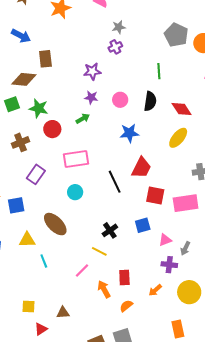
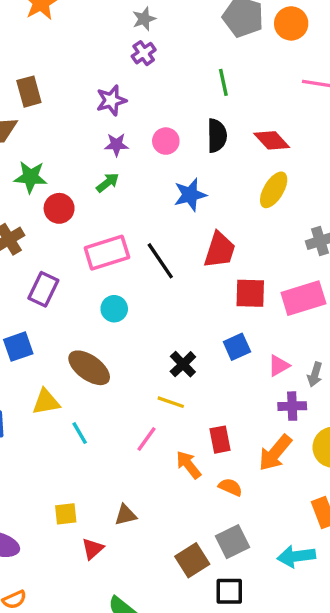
black line: (115, 182) -> (160, 261), moved
orange arrow: (155, 290) -> (275, 453), size x1.6
orange semicircle: (126, 306) -> (230, 487), turned 72

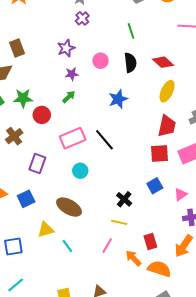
pink circle: (166, 141) -> (101, 61), moved
red trapezoid: (220, 250) -> (167, 126), moved
orange semicircle: (230, 487) -> (159, 269), size x1.6

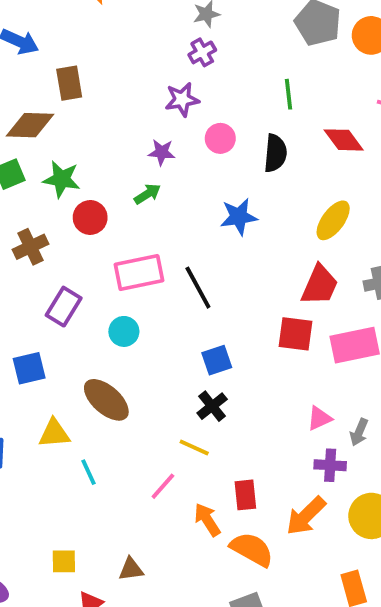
purple star: (66, 48) -> (182, 99), moved
red diamond: (163, 62) -> (344, 140), moved
cyan circle: (80, 171) -> (124, 331), moved
blue square: (155, 186) -> (217, 360), moved

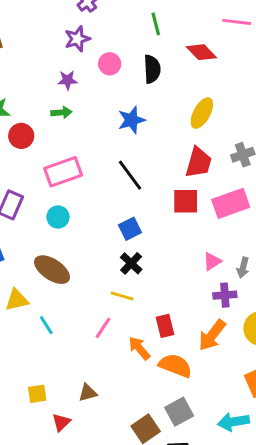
green arrow: (147, 194) -> (61, 112), turned 36
black line: (198, 288) -> (130, 175), moved

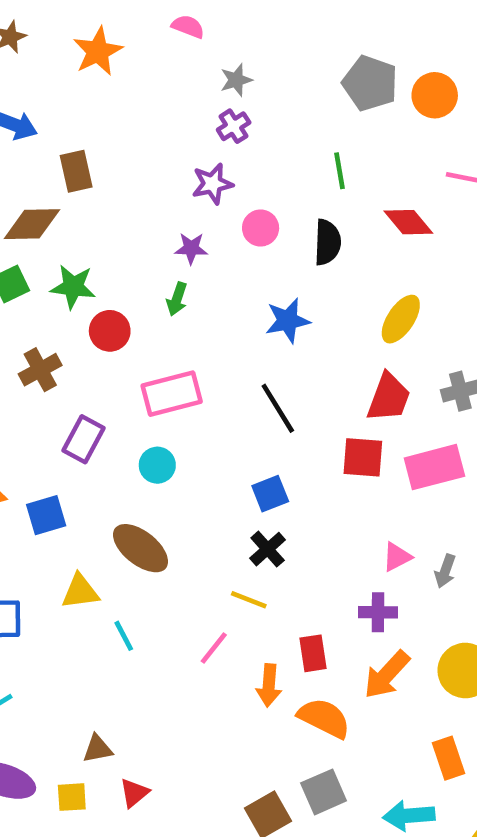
green arrow: (61, 112) -> (177, 299), turned 108
purple cross: (225, 295) -> (378, 612), moved
orange arrow: (139, 348) -> (269, 685), turned -140
brown triangle: (88, 393) -> (98, 749), moved
yellow square: (37, 394) -> (72, 797), moved

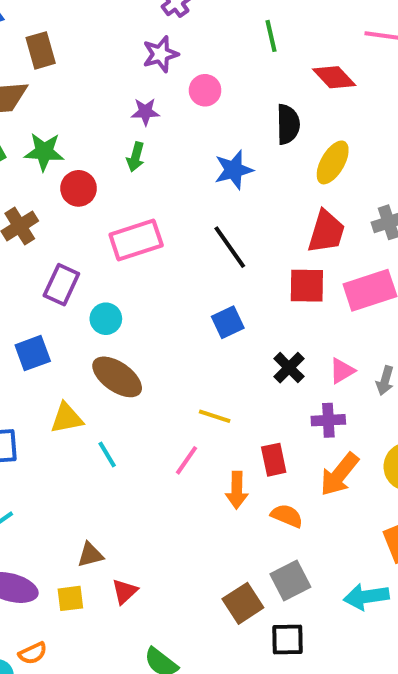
black semicircle: (327, 242) -> (288, 124), moved
cyan circle: (157, 465) -> (106, 319), moved
black cross: (268, 549) -> (289, 368), moved
orange semicircle: (324, 718) -> (287, 516), size x0.7

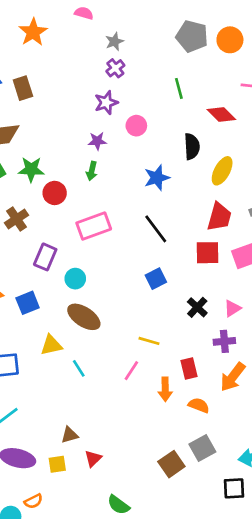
brown rectangle: (41, 50) -> (23, 88), moved
black square: (287, 639) -> (234, 488), moved

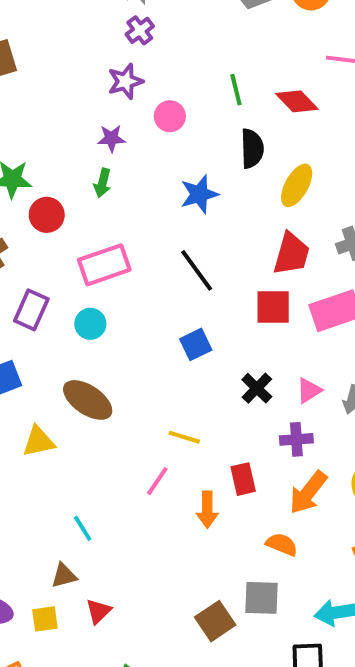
green line: (179, 88) -> (236, 90), moved
cyan circle: (75, 279) -> (90, 324), moved
cyan line: (79, 368) -> (83, 528), moved
orange semicircle: (199, 405) -> (282, 544), moved
gray square: (202, 448) -> (261, 598), turned 30

